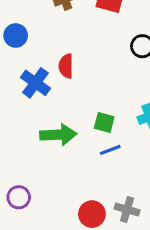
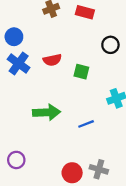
red semicircle: (66, 66) -> (52, 60), turned -102
blue cross: (35, 83) -> (19, 63), moved
green square: (104, 122) -> (81, 72), moved

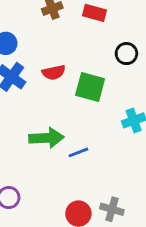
green square: (81, 72) -> (90, 87), size x1.5
blue line: (86, 124) -> (78, 152), moved

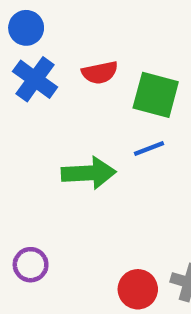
blue line: (78, 152) -> (149, 149), moved

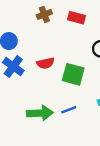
blue line: (149, 149) -> (69, 110), moved

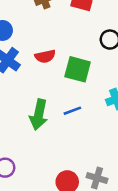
green arrow: (40, 113) -> (39, 115), turned 105

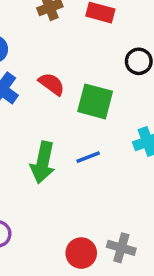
red semicircle: (45, 56) -> (52, 84), turned -132

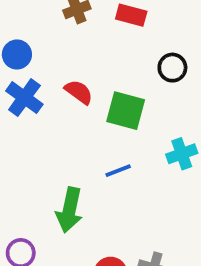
green arrow: (43, 162) -> (69, 210), moved

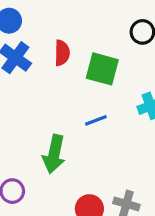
red semicircle: (79, 92) -> (62, 53), turned 55

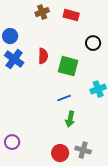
green arrow: (54, 154) -> (70, 119), moved, size x0.7

